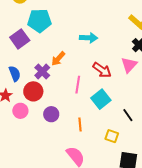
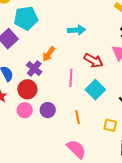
pink circle: (20, 111) -> (25, 110), moved

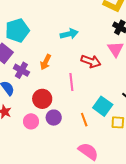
purple cross: (34, 69) -> (21, 70), moved
red circle: (27, 89) -> (42, 99), moved
cyan square: (95, 90) -> (103, 106), moved

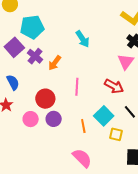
cyan arrow: (69, 34) -> (83, 39), turned 60
red arrow: (91, 61) -> (114, 86), moved
purple cross: (21, 70) -> (35, 56), moved

